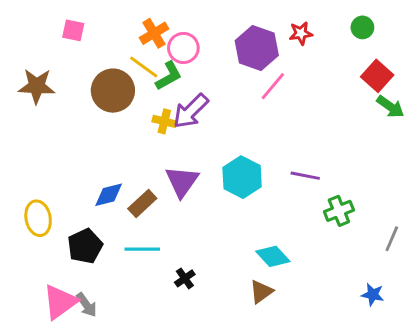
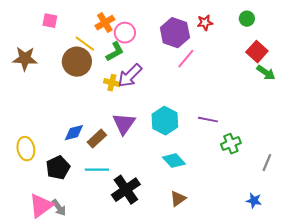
yellow line: (144, 67) -> (85, 44), moved
cyan diamond: (273, 256) -> (174, 161), moved
black cross: (185, 278) -> (126, 190), size x2.0

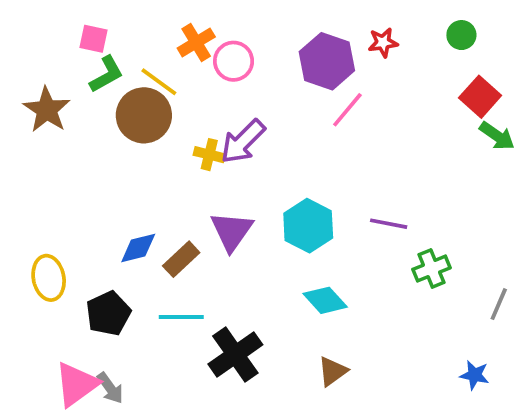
green L-shape: (115, 52) -> (106, 74), moved
brown star: (25, 59) -> (47, 110), turned 30

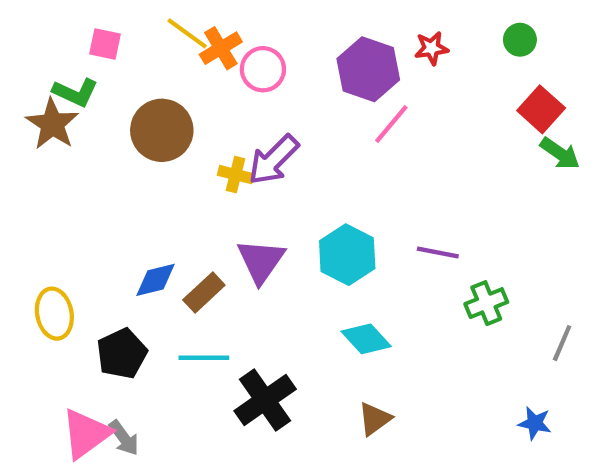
green L-shape: (106, 74) -> (75, 92), moved, turned 54
yellow line: (159, 82) -> (187, 33), moved

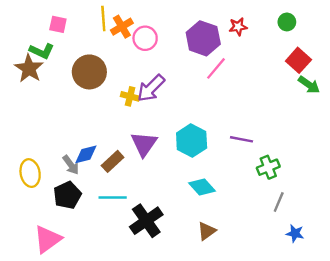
yellow line: (187, 33) -> (103, 19), turned 50
gray line: (562, 343) -> (279, 202), moved
gray arrow: (124, 438) -> (71, 165), moved

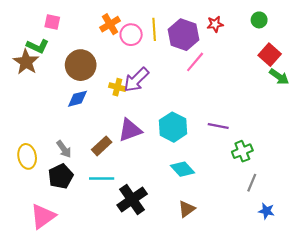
yellow line: (103, 19) -> (154, 29), moved
purple triangle: (144, 144) -> (130, 130), turned 35
blue diamond: (86, 154) -> (77, 99), moved

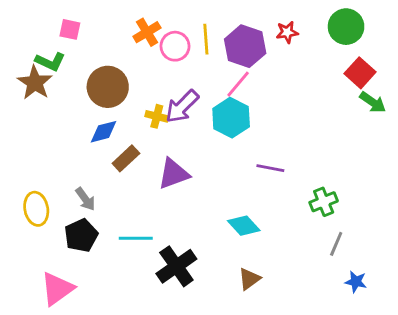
green circle: (259, 20) -> (346, 27), size x1.6
pink line: (195, 62) -> (238, 84), moved
purple line: (218, 126) -> (270, 168), moved
cyan hexagon: (173, 127) -> (231, 118), moved
brown rectangle: (102, 146) -> (126, 158), moved

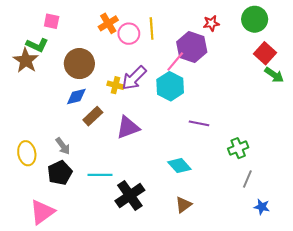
purple hexagon: (245, 46) -> (192, 47), moved

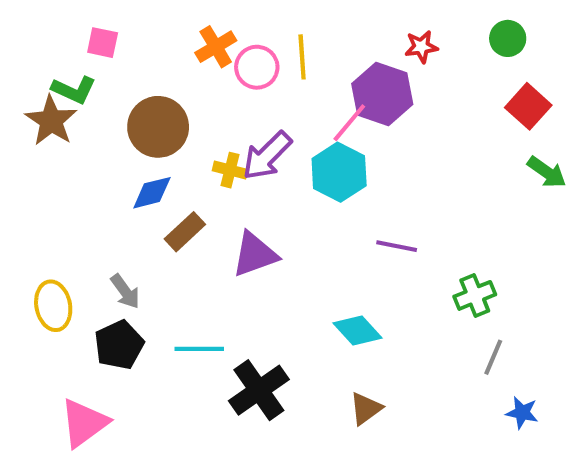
green circle: (255, 19) -> (508, 38), size x0.7
green arrow: (274, 75) -> (547, 172), moved

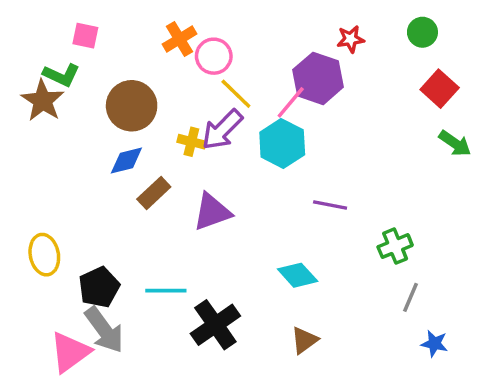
yellow line: (302, 57) -> (236, 94), moved, turned -42
gray arrow: (125, 291) -> (104, 330), moved, size x1.6

